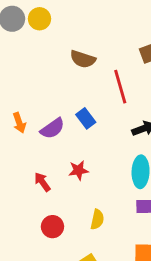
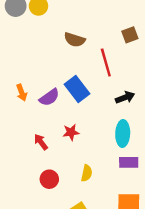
blue rectangle: (86, 118) -> (77, 89), size x1.5

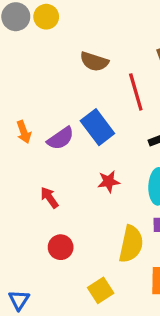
red star: (71, 132) -> (109, 182), moved
yellow semicircle: (87, 173) -> (131, 244), moved, size x1.6

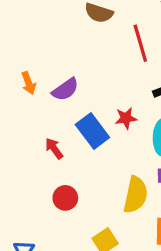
blue rectangle: (97, 127) -> (92, 131), moved
red star: (109, 182) -> (126, 118), moved

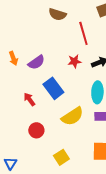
red star: (126, 118) -> (74, 61), moved
yellow semicircle: (135, 195) -> (72, 116), moved, turned 45

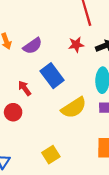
red circle: (36, 130) -> (13, 112), moved
yellow square: (61, 157) -> (51, 155), moved

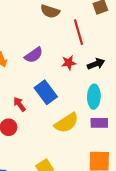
purple semicircle: (33, 46) -> (34, 55), moved

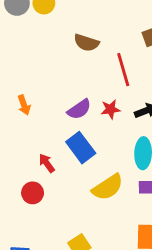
purple semicircle: (34, 55) -> (79, 109), moved

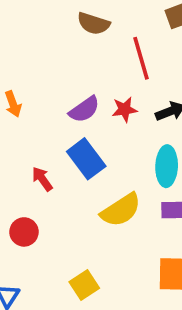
red circle: (33, 193) -> (24, 232), moved

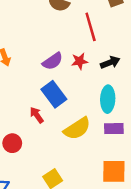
red arrow: (42, 179) -> (37, 115), moved

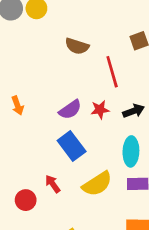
red arrow: (37, 115) -> (53, 184), moved

